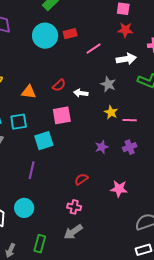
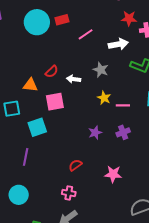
red star: (125, 30) -> (129, 18), moved
orange triangle: (29, 92) -> (30, 85), moved

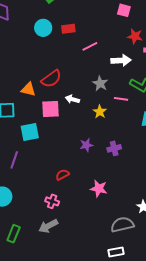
cyan circle: (37, 22) -> (43, 28), size x0.7
red semicircle: (52, 72) -> (51, 79), size x1.5
white arrow: (73, 79) -> (72, 99), moved
pink line: (123, 105) -> (121, 99), moved

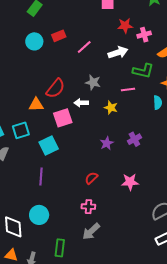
gray star: (100, 83) -> (93, 82), moved

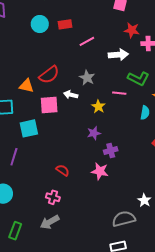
purple cross: (134, 139) -> (111, 150), moved
purple star: (107, 143) -> (94, 133), moved
red semicircle: (91, 178) -> (63, 170), turned 64
pink star: (130, 182) -> (100, 171), moved

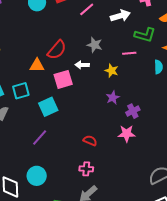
purple line: (14, 157) -> (40, 137), turned 36

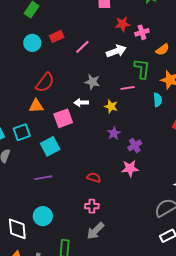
green L-shape: (145, 35) -> (142, 69), turned -95
red semicircle: (57, 50) -> (45, 82), moved
purple line: (40, 137) -> (43, 178), turned 42

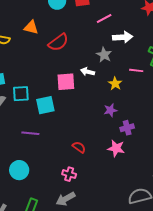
white arrow: (116, 51) -> (123, 37), moved
orange triangle: (36, 106) -> (31, 27), moved
cyan square: (22, 132) -> (21, 94), moved

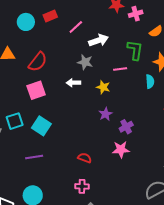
pink square: (66, 82) -> (36, 90), moved
cyan square: (45, 105) -> (41, 126), turned -30

